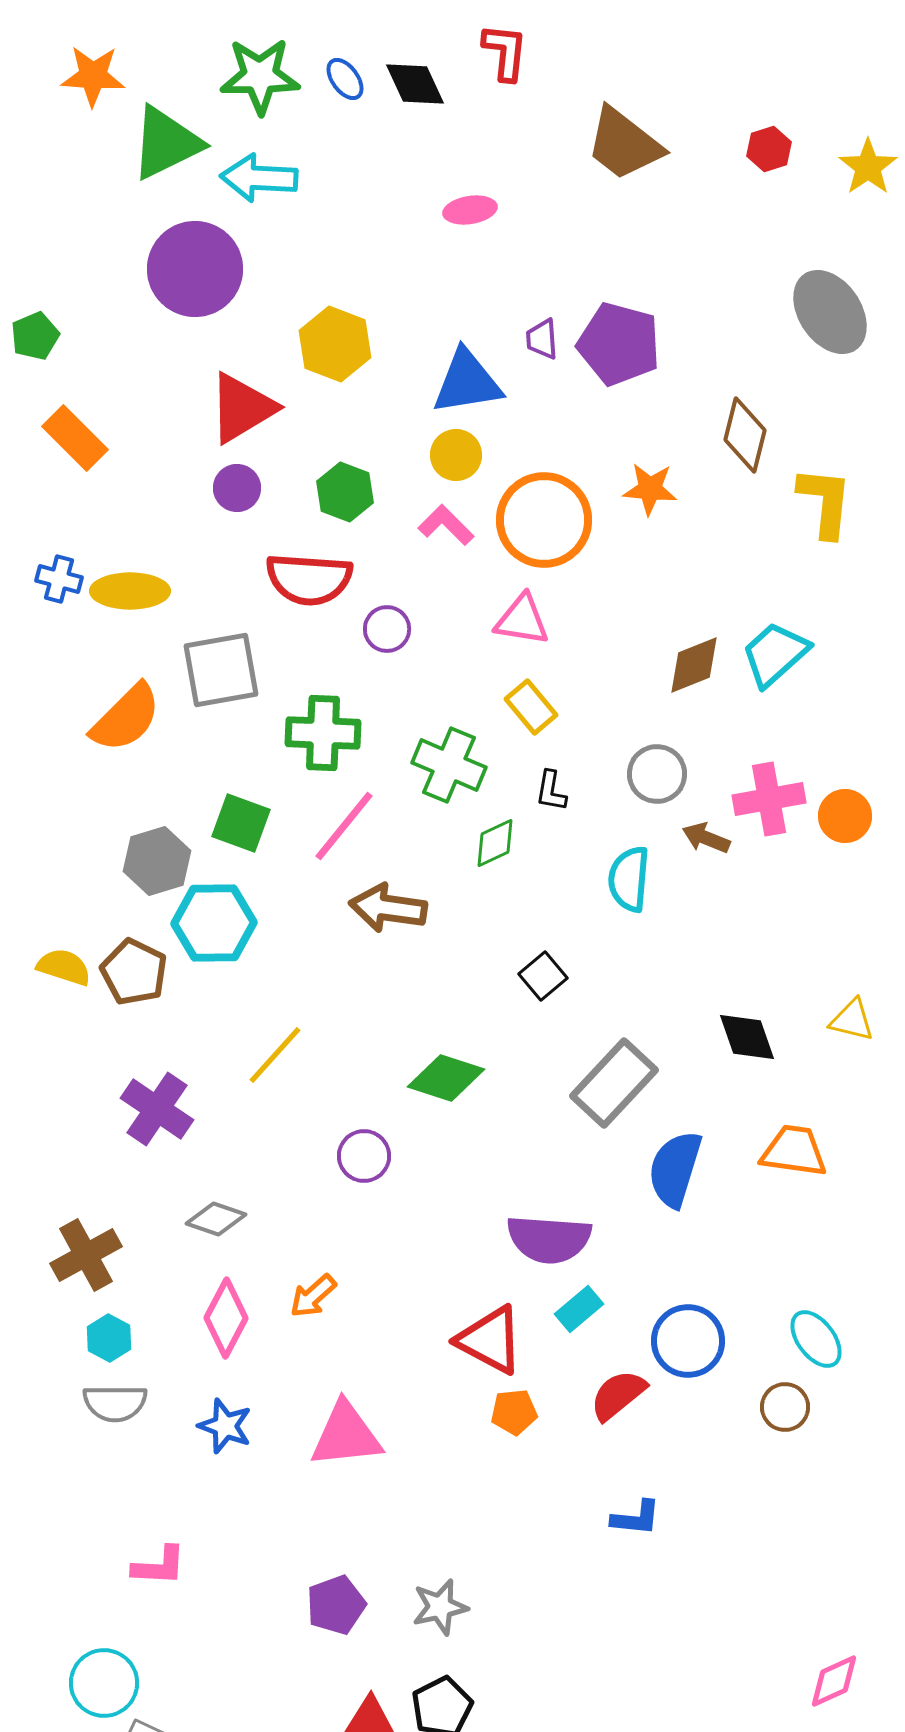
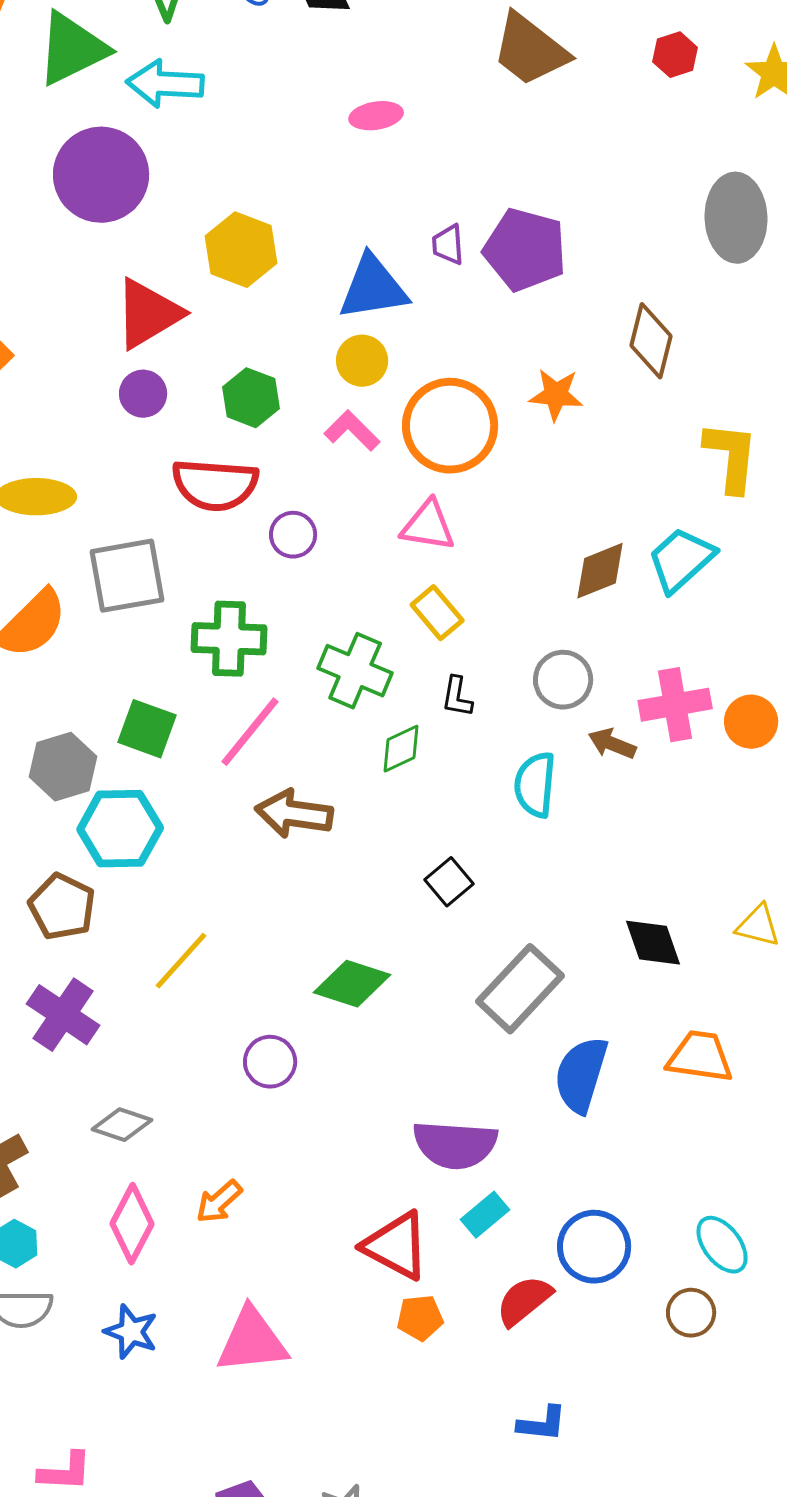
gray ellipse: (830, 312) -> (736, 218), turned 32
yellow L-shape: (825, 502) -> (731, 457), moved
brown pentagon: (134, 972) -> (62, 907), moved

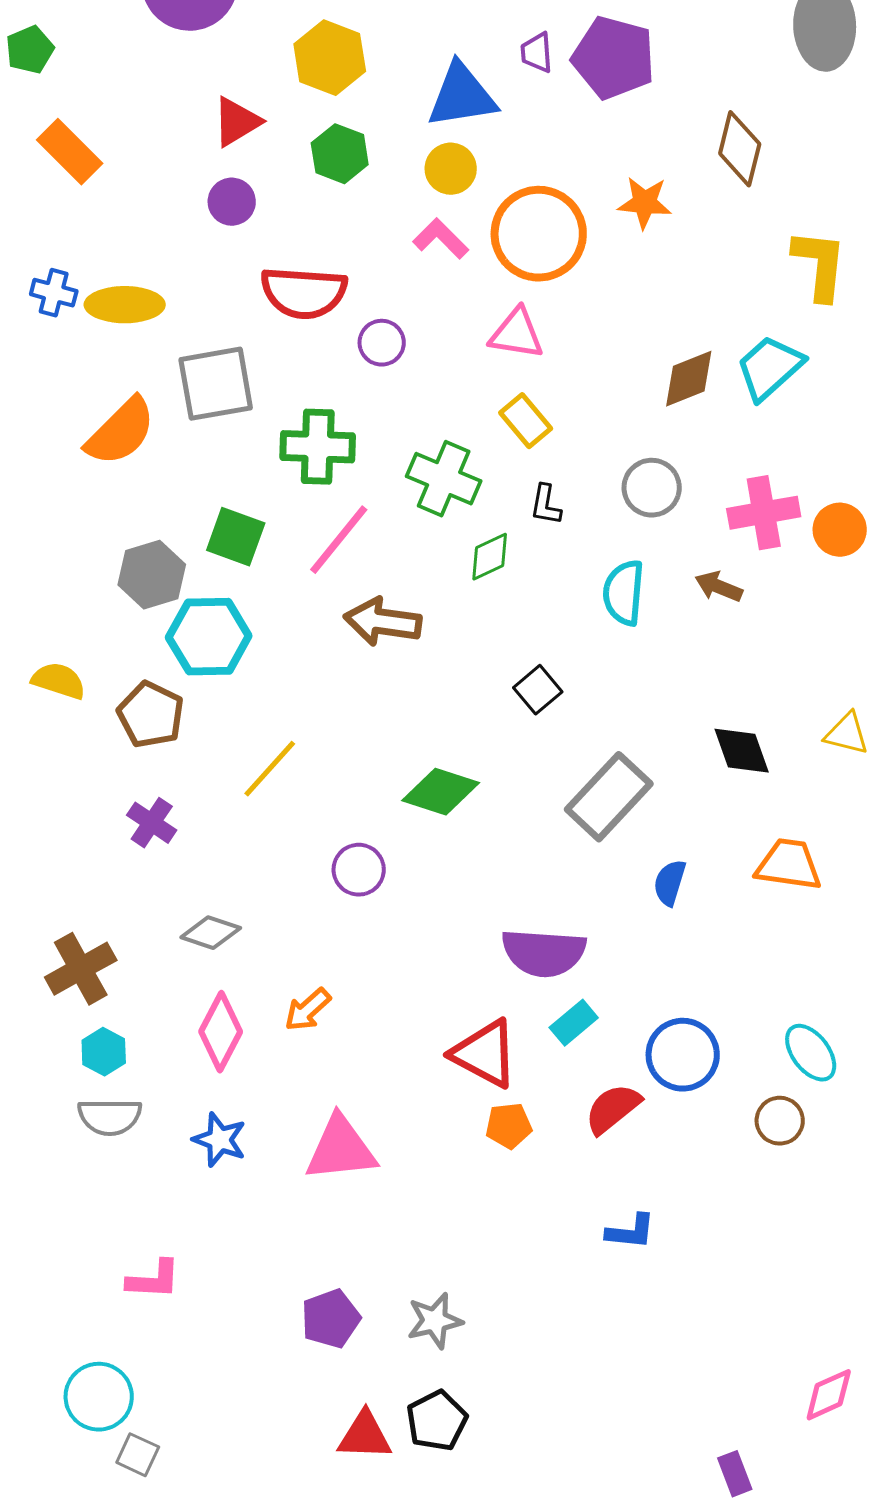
red triangle: (148, 314) -> (237, 122), size x0.7
green hexagon: (251, 398) -> (340, 154), moved
brown arrow: (612, 744) -> (719, 587), moved
purple cross: (63, 1015) -> (152, 823), size x0.7
blue semicircle: (581, 1075) -> (670, 883), size x0.6

